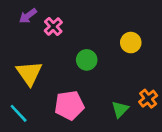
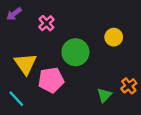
purple arrow: (28, 16) -> (14, 14), moved
green circle: (87, 60) -> (75, 52), size x1.5
pink pentagon: (69, 105) -> (51, 80), moved

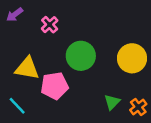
yellow circle: (114, 37) -> (132, 58), moved, size x1.5
yellow triangle: (26, 64) -> (27, 68), turned -45
orange cross: (129, 86) -> (138, 107), moved

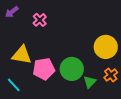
green circle: (81, 56) -> (72, 69), moved
orange cross: (138, 107) -> (111, 75), moved

